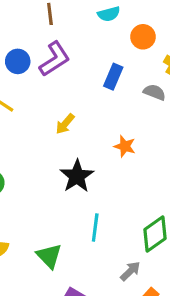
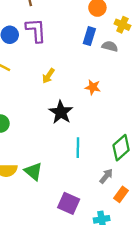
purple L-shape: (55, 59) -> (36, 30), turned -55
blue rectangle: (113, 77) -> (89, 36), moved
green triangle: (49, 256) -> (33, 171), moved

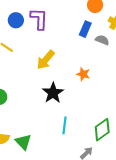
yellow arrow: (48, 76) -> (46, 60), size x1.5

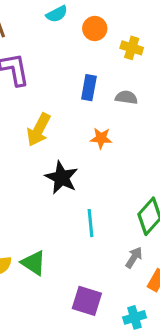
blue rectangle: (85, 29) -> (89, 88), moved
gray semicircle: (102, 40) -> (126, 97), moved

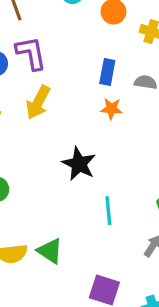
yellow arrow: (39, 130) -> (38, 102), moved
orange star: (101, 138) -> (111, 109), moved

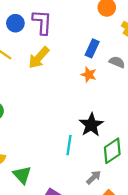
black star: (79, 164) -> (91, 125), moved
green triangle: (50, 251) -> (22, 175), moved

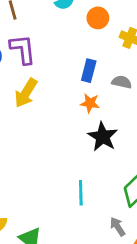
black star: (91, 125) -> (103, 137), moved
gray arrow: (94, 177) -> (118, 227), turned -70

